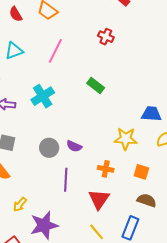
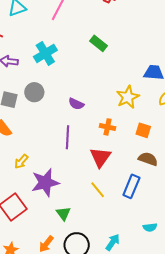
yellow star: (126, 139) -> (128, 97), turned -30
gray circle: (49, 148) -> (34, 92), moved

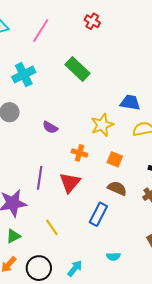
green rectangle: (99, 43) -> (78, 69), size x1.4
purple line: (67, 137) -> (40, 178), moved
yellow line: (98, 190) -> (52, 227), moved
green triangle: (63, 213) -> (13, 236), moved, turned 35

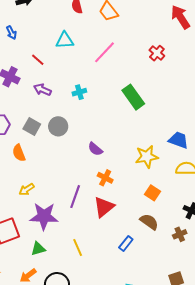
cyan cross: (24, 75) -> (79, 92), size x0.6
orange cross: (79, 153) -> (105, 178), moved
blue rectangle: (98, 214) -> (126, 244), size x0.7

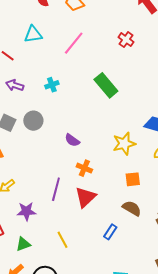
orange square: (152, 193) -> (133, 179), turned -35
purple star: (44, 216) -> (26, 211), size x0.7

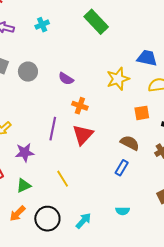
gray circle: (33, 121) -> (28, 72), moved
orange square: (133, 179) -> (142, 113), moved
blue rectangle: (110, 232) -> (122, 168), moved

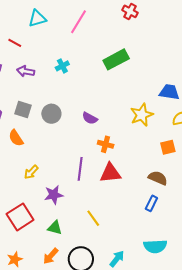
green rectangle: (96, 22) -> (116, 59), turned -70
red triangle: (83, 135) -> (110, 173), turned 45
green triangle: (24, 186) -> (55, 228), turned 42
cyan semicircle: (122, 211) -> (155, 246), size x1.6

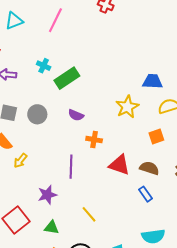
green rectangle: (116, 59) -> (67, 78), moved
cyan cross: (62, 66) -> (44, 66), turned -32
yellow arrow: (31, 172) -> (20, 161), moved
red triangle: (110, 173) -> (119, 165), moved, turned 30
blue rectangle: (151, 203) -> (145, 194), turned -56

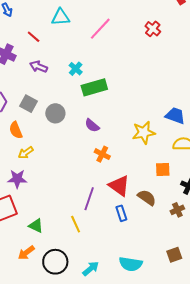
purple line: (71, 167) -> (89, 199), moved
blue rectangle: (145, 194) -> (121, 213), moved
purple star: (47, 195) -> (17, 179), moved

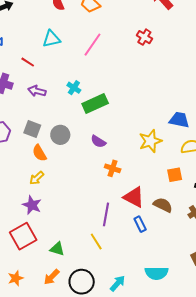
orange semicircle: (16, 130) -> (39, 153), moved
purple star: (17, 179) -> (32, 205), turned 30

